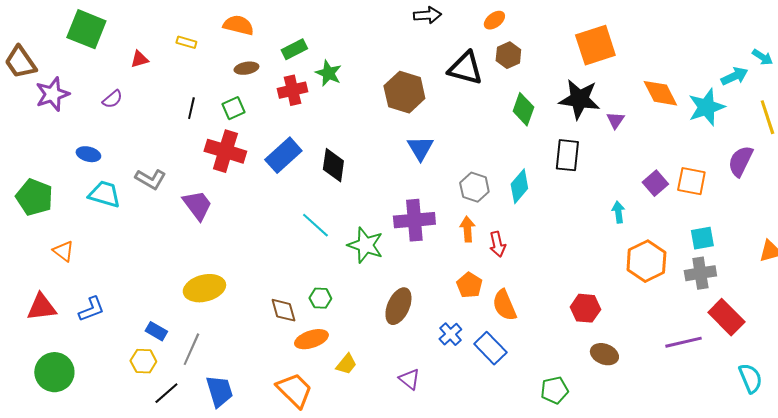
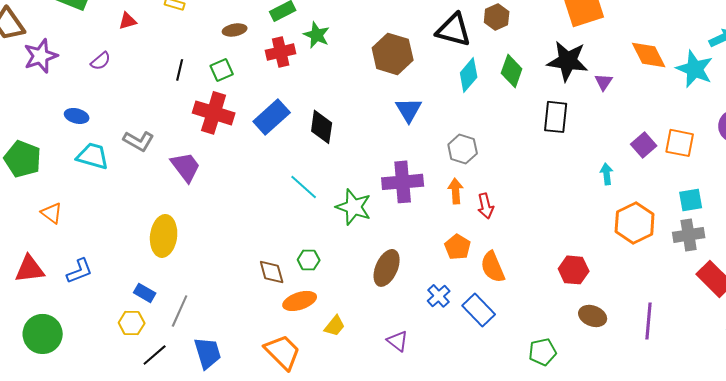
cyan star: (706, 107) -> (695, 69), turned -30
cyan diamond: (519, 186) -> (469, 75), moved
yellow ellipse: (204, 288) -> (164, 236), moved, turned -69
purple line: (683, 342) -> (649, 321), moved, turned -72

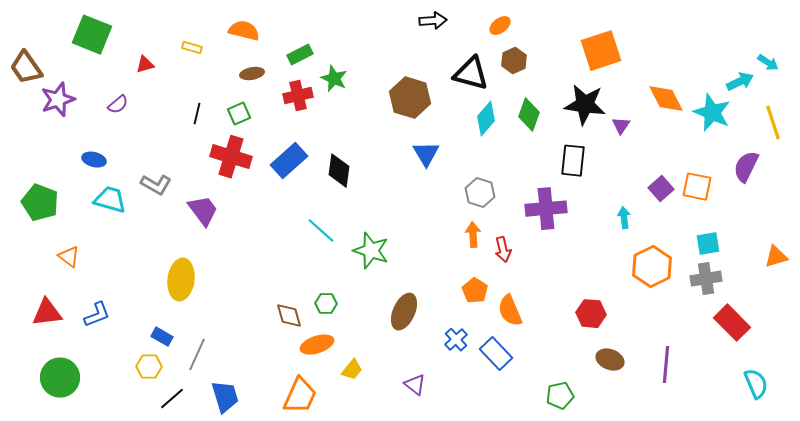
purple cross: (403, 182) -> (546, 209), moved
orange trapezoid: (283, 352) -> (300, 396), turned 69

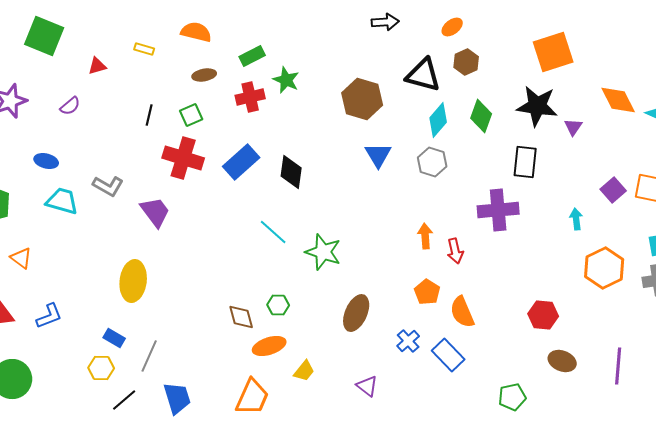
gray hexagon: (480, 193) -> (432, 162), moved

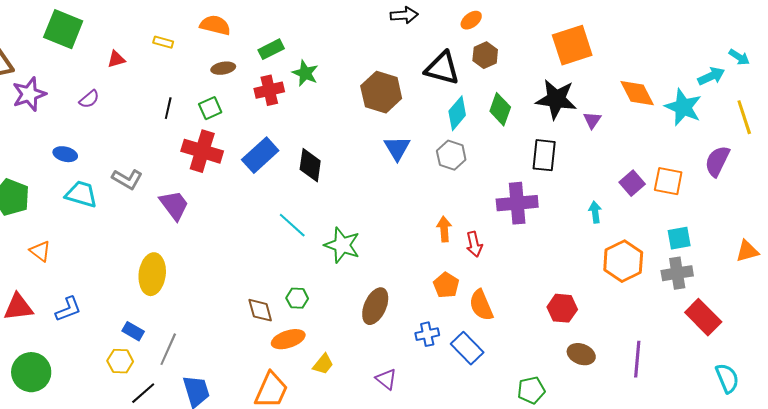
blue cross: (408, 341) -> (427, 334), turned 30

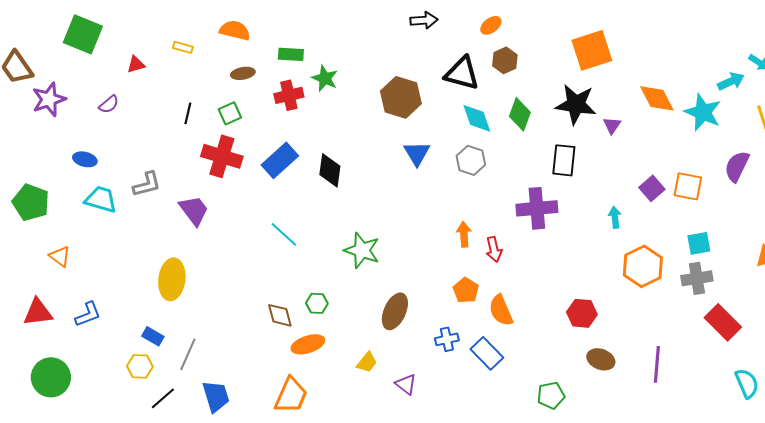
green rectangle: (271, 49) -> (291, 54), turned 30
cyan diamond: (457, 113) -> (477, 118), turned -60
gray L-shape: (127, 179) -> (147, 184), turned -44
cyan line: (292, 225) -> (284, 234), moved
yellow trapezoid: (323, 364) -> (367, 362), moved

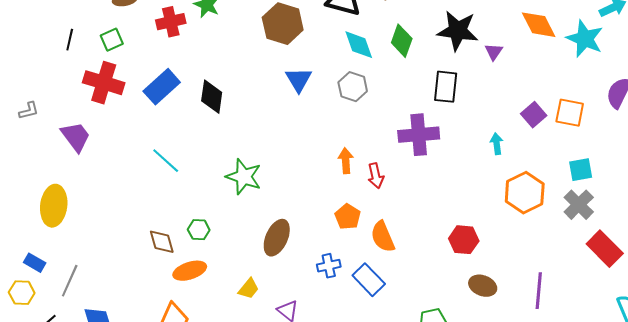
gray L-shape: (147, 184) -> (29, 111), size x0.7
gray cross: (697, 278) -> (579, 205), turned -36

